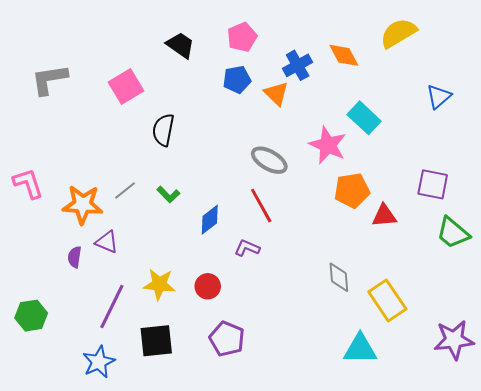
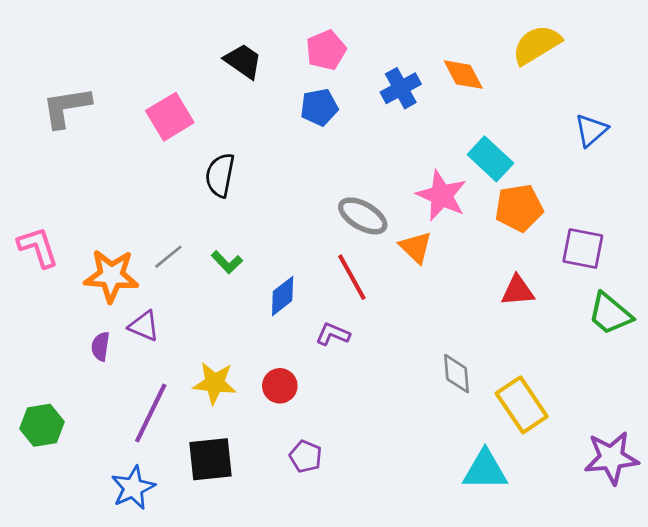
orange triangle: (276, 94) -> (416, 247), moved
orange pentagon: (352, 190) -> (519, 208), moved
purple pentagon: (227, 339) -> (306, 456), size x0.7

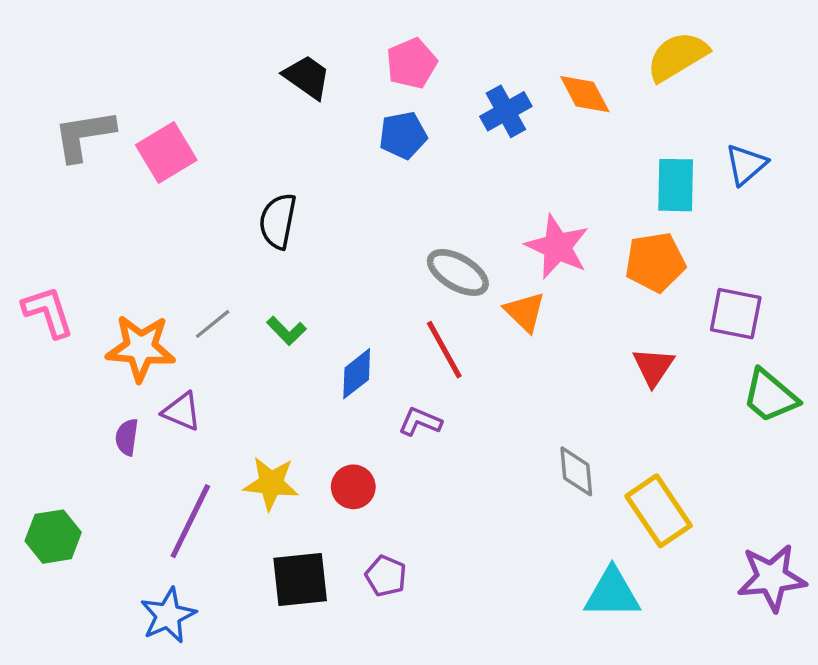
pink square: (170, 117) -> (166, 152), moved
cyan rectangle: (490, 159) -> (676, 185), moved, turned 48
red triangle: (518, 291) -> (653, 367), turned -51
black square: (211, 459) -> (300, 579), moved

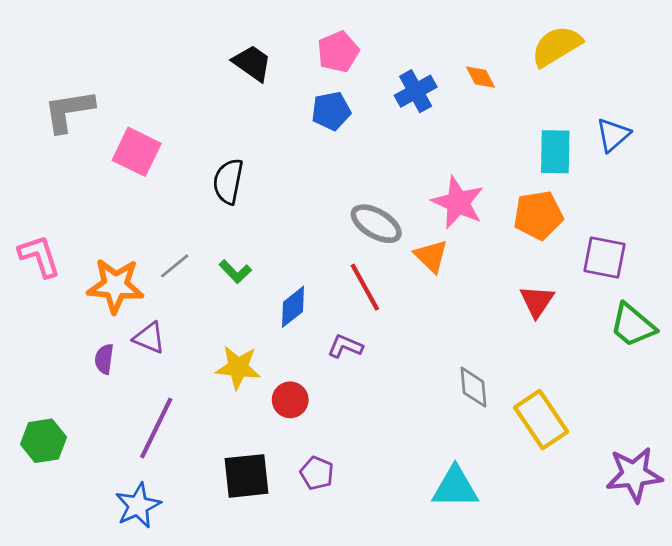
orange diamond: (585, 94) -> (480, 77), size x0.7
pink square: (166, 152) -> (137, 152), moved, turned -33
yellow star: (271, 483) -> (238, 367), moved
cyan triangle: (612, 593) -> (455, 487), moved

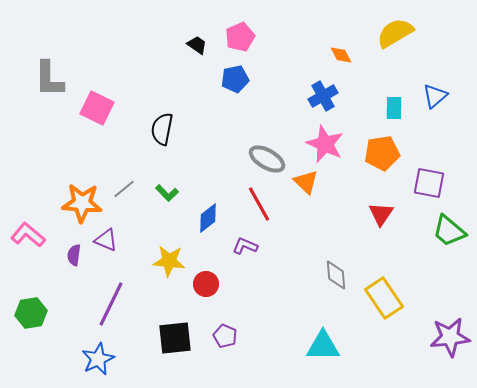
black trapezoid: (252, 63) -> (197, 45), moved, size x0.7
blue cross: (416, 91) -> (323, 96), moved
gray L-shape: (69, 111) -> (49, 79), turned -81
cyan rectangle: (555, 152) -> (394, 108), size x0.7
pink L-shape: (39, 256) -> (28, 235), moved, turned -32

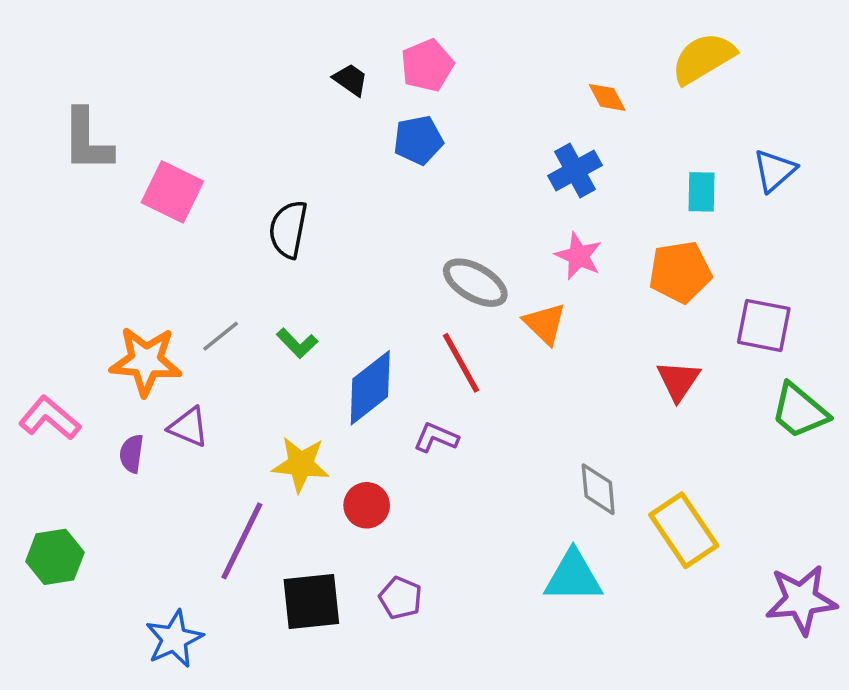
pink star: (325, 144) -> (579, 256), size x0.7
blue diamond: (208, 218) -> (370, 388), size x1.4
purple line: (111, 304) -> (242, 541), moved
cyan triangle: (323, 346) -> (573, 577), moved

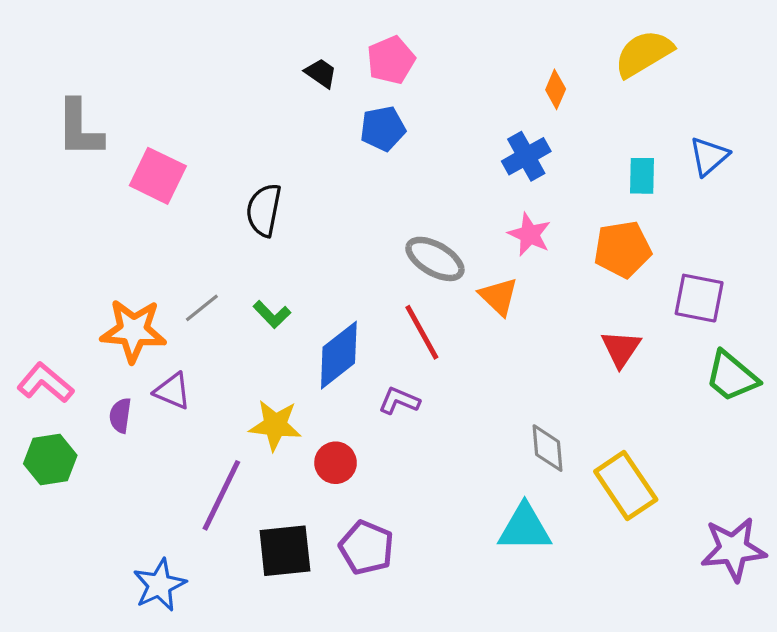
orange diamond: (607, 97) -> (556, 89), turned 51
green hexagon: (55, 557) -> (50, 459), moved
purple pentagon: (400, 598) -> (366, 548), size x1.4

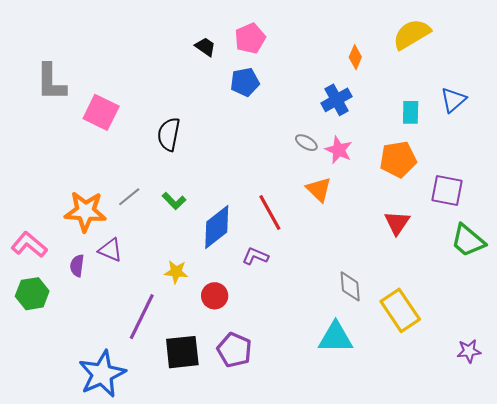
gray ellipse: (435, 259) -> (306, 143), moved, size x0.6
yellow star: (275, 425) -> (176, 272), size x0.7
purple star: (733, 549) -> (469, 351), size x0.6
blue star: (159, 585) -> (102, 374), size x1.4

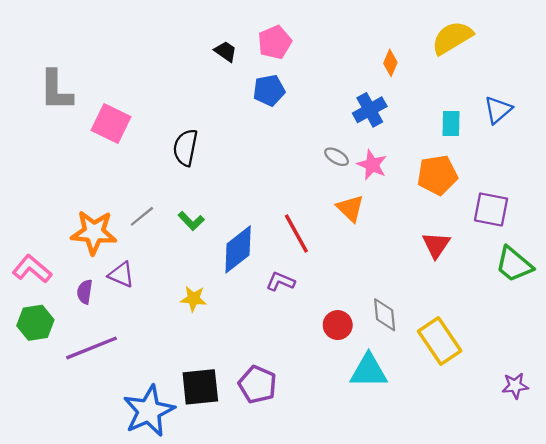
red circle: (215, 296) -> (338, 325), moved
purple line: (142, 317) -> (92, 348), moved, turned 42
blue star: (102, 374) -> (149, 411), moved

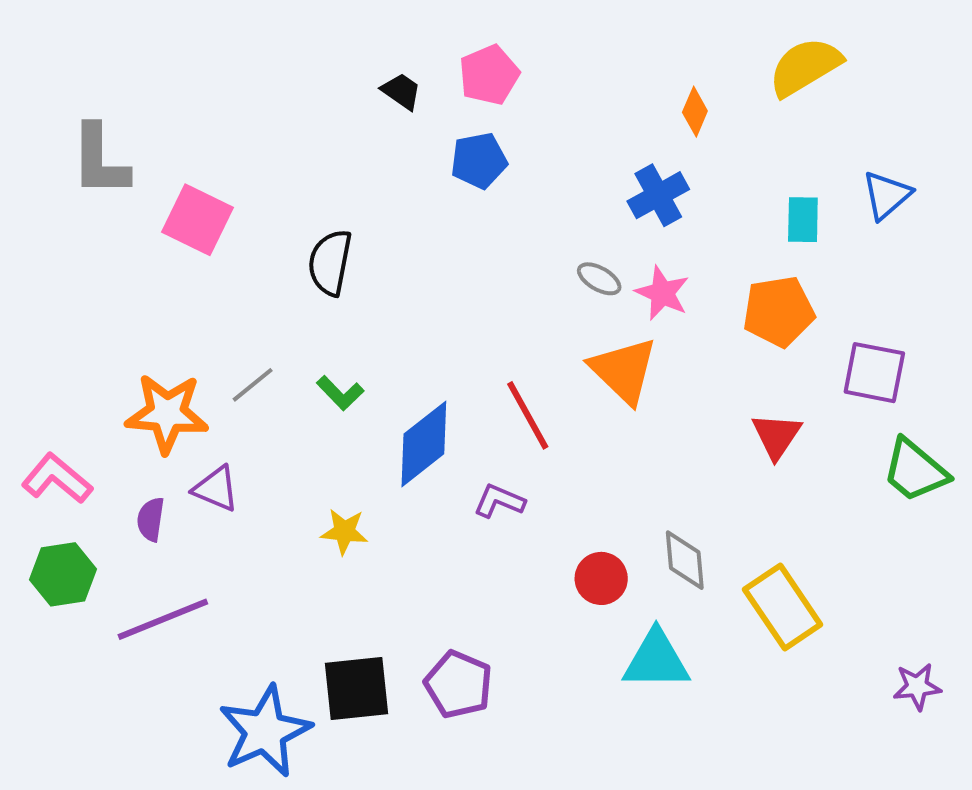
orange triangle: (350, 208) -> (624, 371), size x1.4

